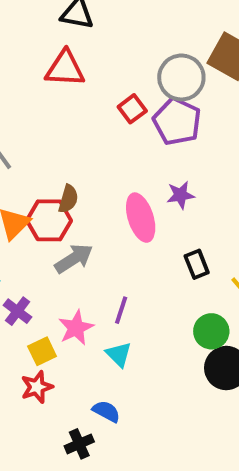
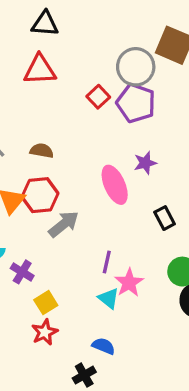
brown semicircle: (68, 199) -> (42, 151), moved, turned -90
pink star: (76, 328) -> (129, 283), moved

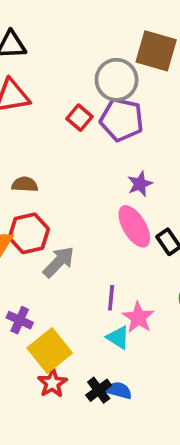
pink ellipse: (115, 185) -> (134, 226), moved
yellow square: (46, 303) -> (50, 350), size x1.6
black cross: (84, 375) -> (99, 390), moved

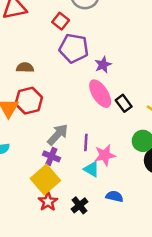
purple pentagon: (122, 120) -> (74, 48), moved
gray arrow: (59, 262) -> (58, 135), moved
pink star: (138, 317) -> (105, 155), turned 30
purple cross: (20, 320) -> (51, 156), moved
blue semicircle: (119, 390) -> (114, 196), moved

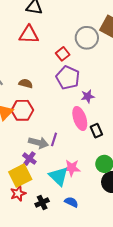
gray arrow: (58, 135) -> (38, 143), turned 48
purple line: (86, 143) -> (54, 139), moved
cyan triangle: (91, 169) -> (58, 176), size x1.5

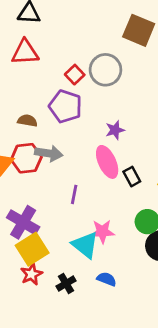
gray circle: (87, 38) -> (105, 70), moved
purple pentagon: (68, 78) -> (65, 106), moved
gray arrow: (38, 143) -> (49, 153), moved
purple cross: (29, 159) -> (23, 222), moved, size x1.6

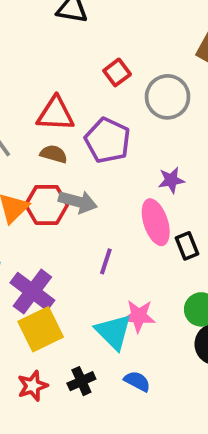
red triangle: (25, 52) -> (55, 114), moved
red square: (75, 75) -> (117, 72), moved
red star: (31, 274) -> (33, 386), moved

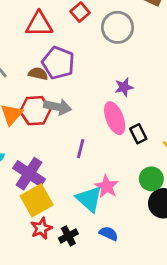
red triangle: (55, 114) -> (39, 24), moved
purple pentagon: (108, 140) -> (58, 63), moved
pink star: (139, 316) -> (107, 186), turned 30
red star: (33, 386) -> (41, 228), moved

